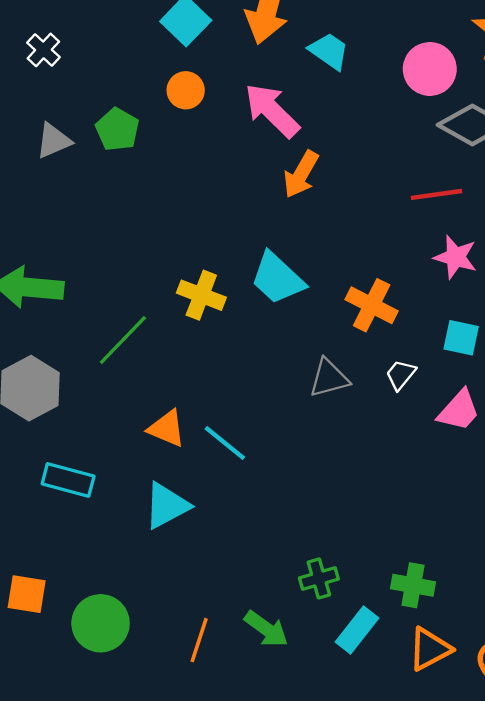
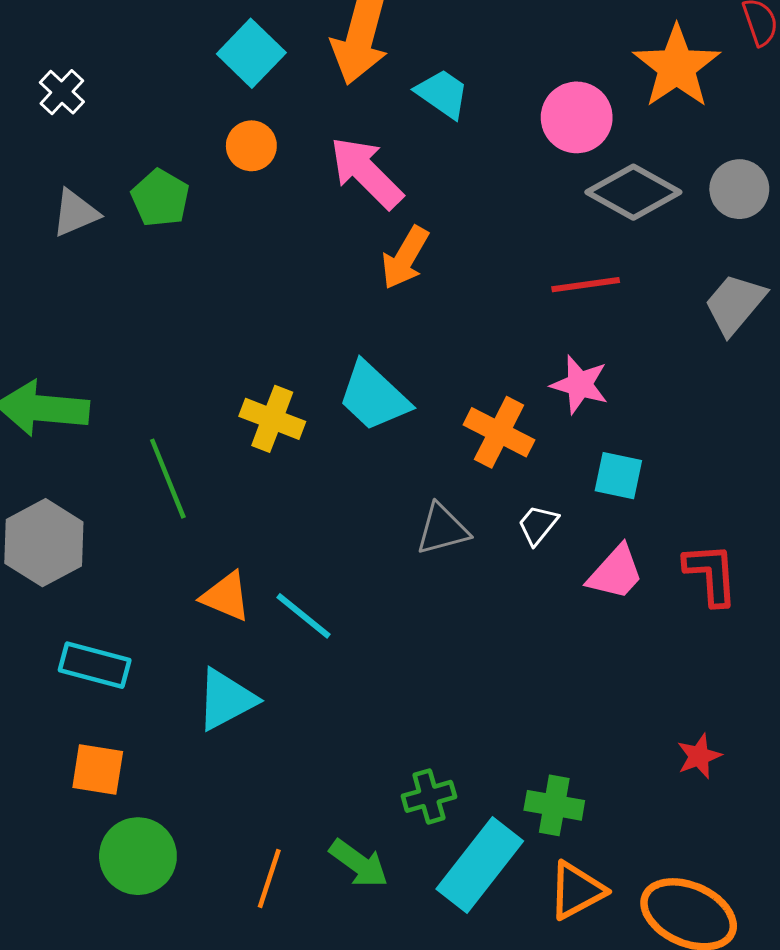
pink star: (456, 257) -> (580, 385), moved
green line: (123, 340) -> (168, 479), turned -66
orange square: (27, 594) -> (98, 770), moved
cyan rectangle: (357, 630) -> (480, 865), size x1.5

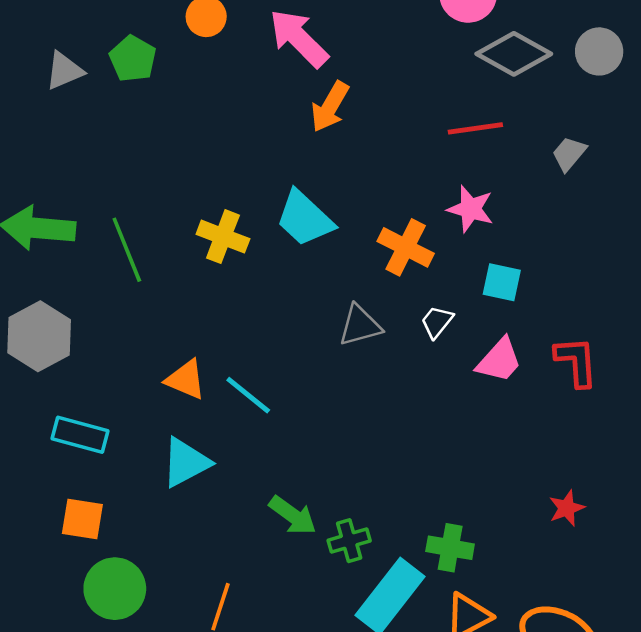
gray trapezoid: (735, 304) -> (569, 154), moved, size x0.7
green line: (168, 479) -> (127, 250), moved
green arrow: (359, 864) -> (293, 515), moved

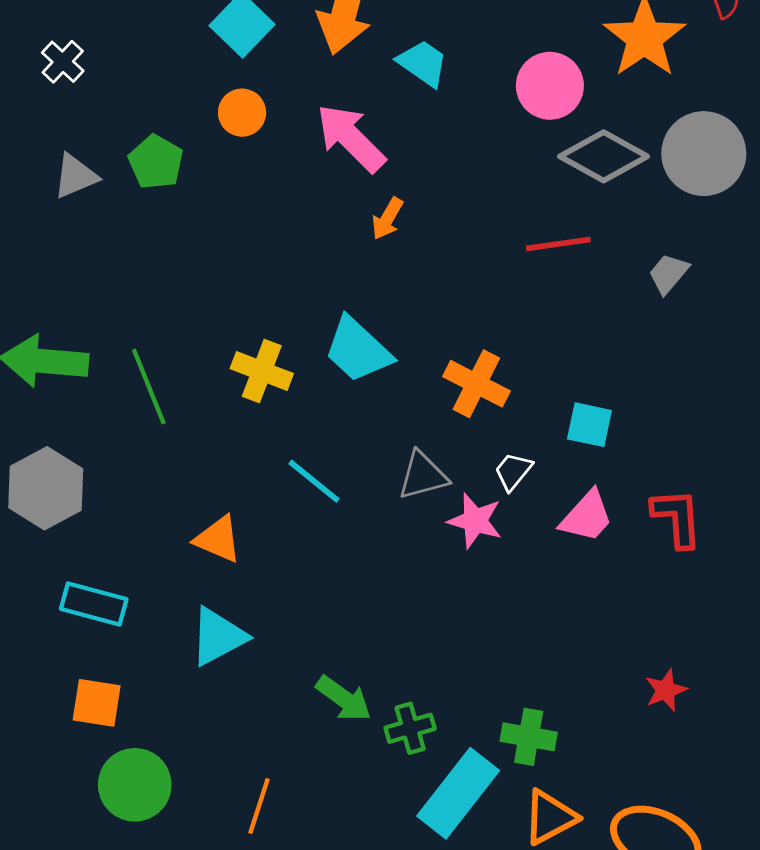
gray circle: (599, 51) -> (704, 154), size x1.5
orange arrow: (330, 107) -> (387, 219), size x0.7
pink star: (471, 209) -> (475, 521), moved
cyan line: (248, 395) -> (314, 481), moved

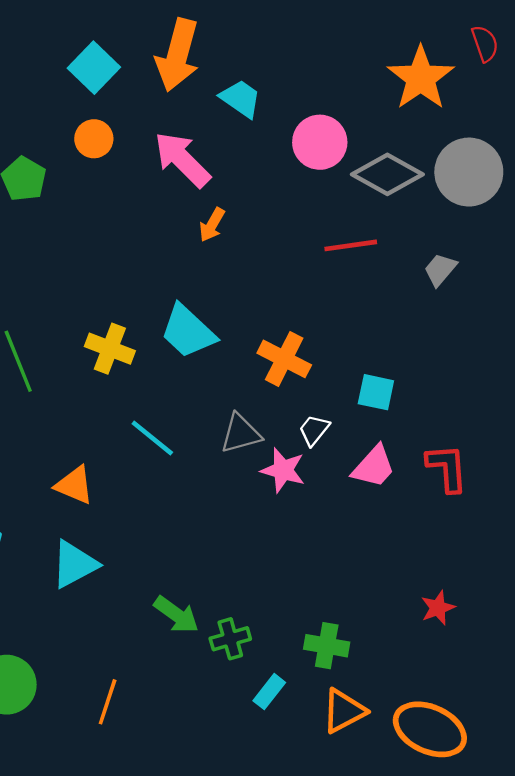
pink circle: (550, 86) -> (320, 142), moved
cyan rectangle: (458, 793) -> (269, 692), size x0.5

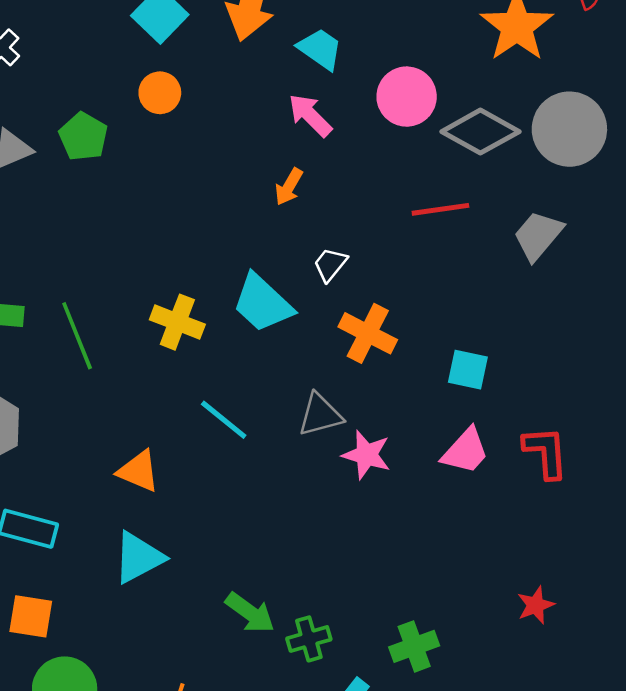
pink arrow: (182, 159) -> (310, 115), moved, size x0.7
gray trapezoid: (440, 270) -> (538, 236), size x1.4
white trapezoid: (314, 430) -> (330, 264), moved
green cross: (327, 646) -> (414, 646), turned -30

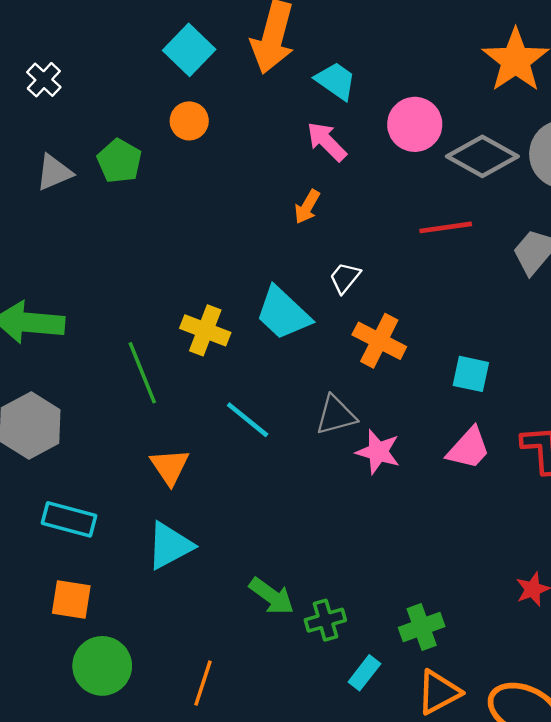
green line: (77, 336) -> (142, 373), moved
orange triangle: (138, 471) -> (170, 467), turned 33

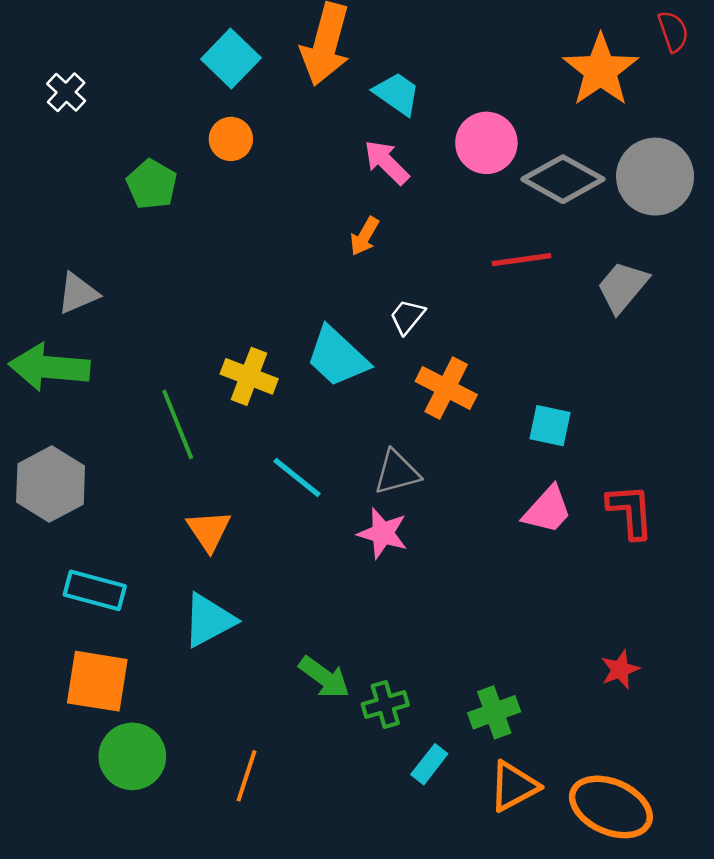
gray triangle: (54, 172) -> (78, 293), moved
pink star: (378, 452) -> (383, 533), moved
orange square: (71, 599) -> (97, 681), size x1.4

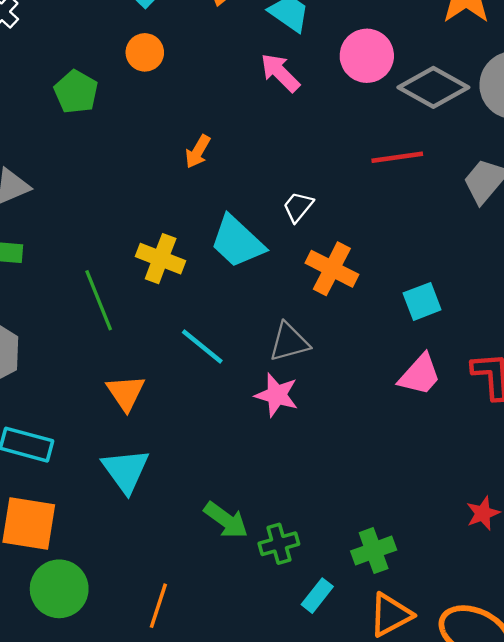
orange arrow: (364, 236) -> (198, 152), moved
cyan square: (550, 426) -> (422, 301), turned -33
cyan triangle: (209, 620) -> (126, 470), turned -38

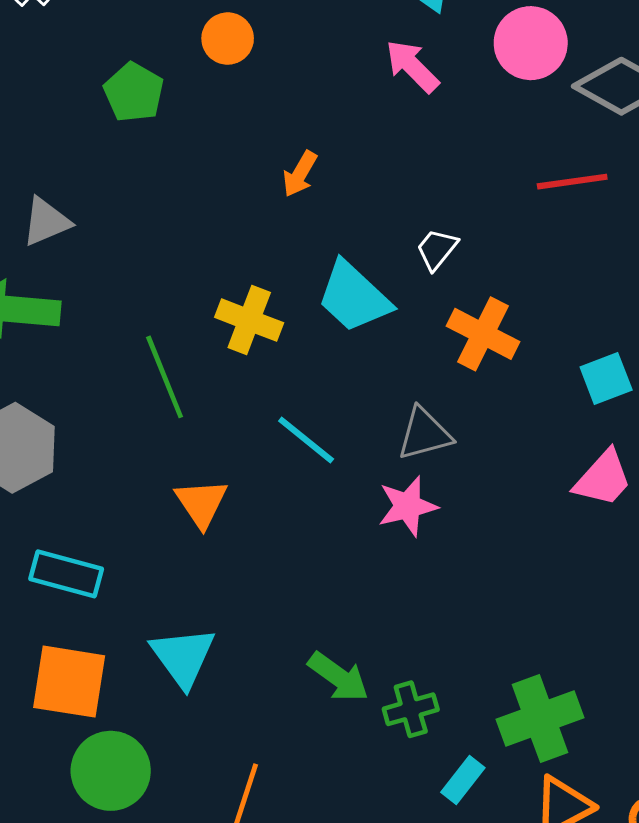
pink star: (277, 395) -> (408, 506), turned -30
cyan triangle: (126, 470) -> (183, 657), moved
green cross: (374, 551) -> (540, 718), size x1.4

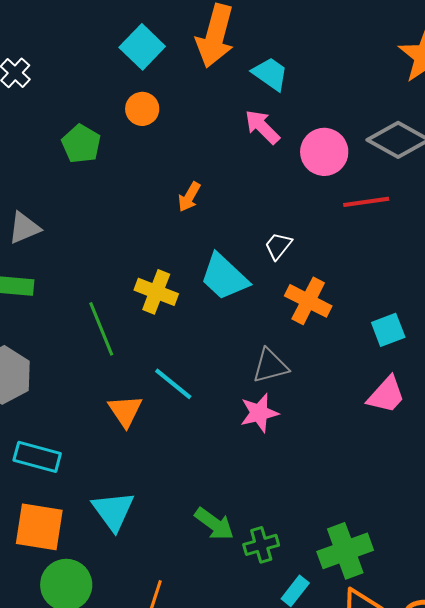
pink circle: (531, 43) -> (324, 152), moved
cyan line: (306, 440) -> (173, 384), moved

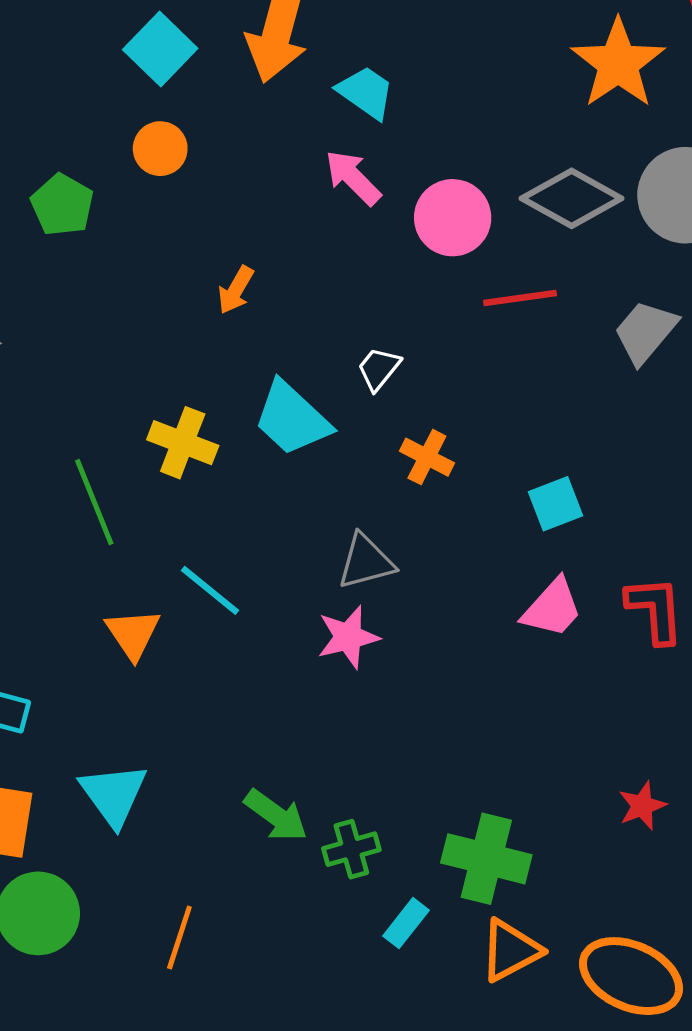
orange cross: (308, 301) -> (427, 457), size x0.7
green cross: (345, 551) -> (486, 859), turned 34

